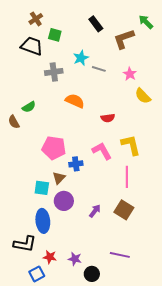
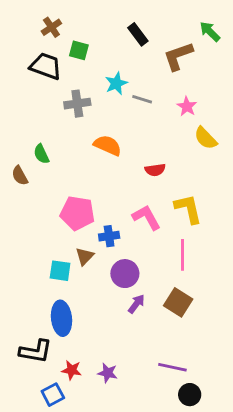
green semicircle: (29, 107) -> (41, 154), turned 96
purple circle: (64, 201) -> (125, 274), moved
black circle: (92, 274) -> (190, 395), moved

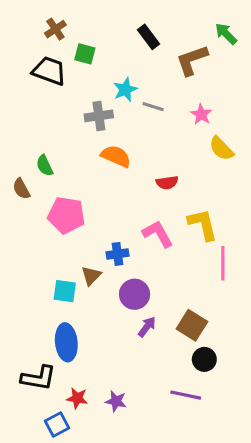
gray cross: (77, 104) -> (99, 116), moved
pink pentagon: (77, 213) -> (66, 215), moved
pink line: (183, 255) -> (223, 263), moved
black circle: (190, 395) -> (204, 359), moved

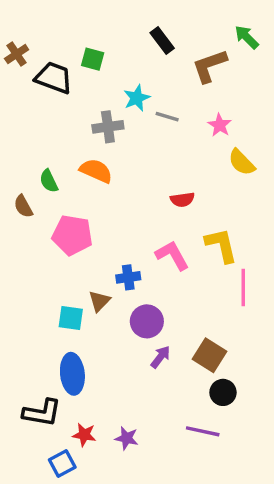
brown cross: (55, 29) -> (17, 54), moved
orange semicircle: (116, 156) -> (96, 171), moved

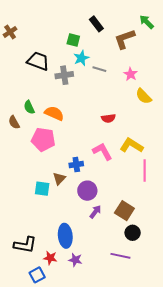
green square: (93, 59) -> (73, 40), moved
black trapezoid: (54, 78) -> (38, 61), moved
orange semicircle: (96, 171) -> (54, 113), moved
yellow L-shape: (221, 245) -> (132, 145), turned -45
blue ellipse: (72, 374) -> (65, 236), moved

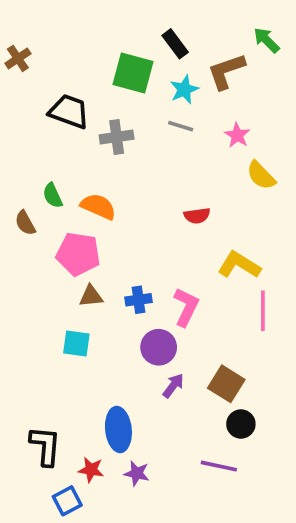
green square: (73, 40) -> (133, 73), size x1.6
cyan star: (81, 58) -> (184, 90), moved
pink L-shape: (102, 151) -> (186, 307), moved, turned 55
brown triangle: (59, 179) -> (91, 296), moved, turned 40
black L-shape: (25, 245) -> (45, 446), turned -95

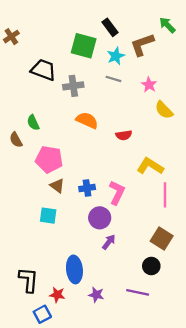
orange semicircle: (98, 206) -> (87, 120), moved
brown triangle: (91, 296) -> (57, 186), turned 42
brown square: (226, 384) -> (162, 238), moved
purple star: (137, 473) -> (96, 295), moved

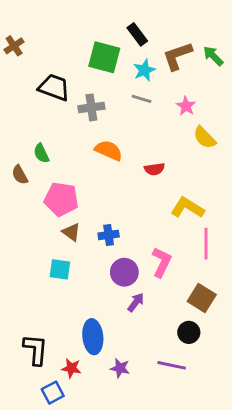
green arrow: (167, 25) -> (213, 56), moved
pink L-shape: (117, 193) -> (162, 262), moved

